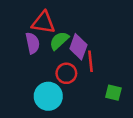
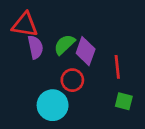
red triangle: (43, 23) -> (25, 25), moved
red line: (91, 61) -> (117, 67), moved

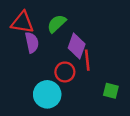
green semicircle: (64, 44) -> (57, 24), moved
red line: (117, 67) -> (87, 60), moved

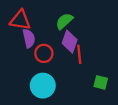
green semicircle: (57, 24) -> (64, 21), moved
red circle: (65, 72) -> (44, 53), moved

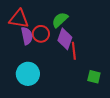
red circle: (44, 53) -> (41, 34), moved
cyan circle: (43, 86) -> (28, 74), moved

